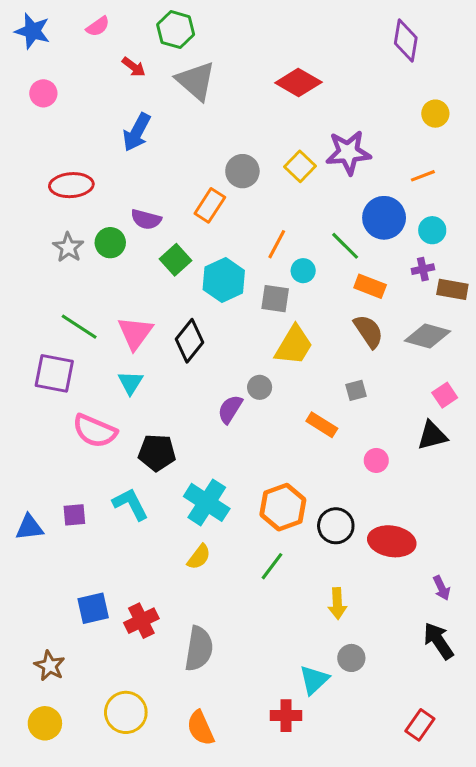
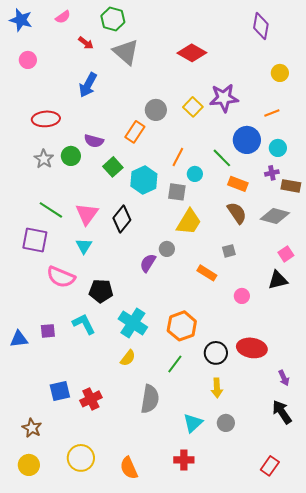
black circle: (336, 526) -> (216, 353), moved
gray semicircle: (199, 649) -> (150, 399), moved
cyan triangle: (314, 680) -> (193, 423), moved

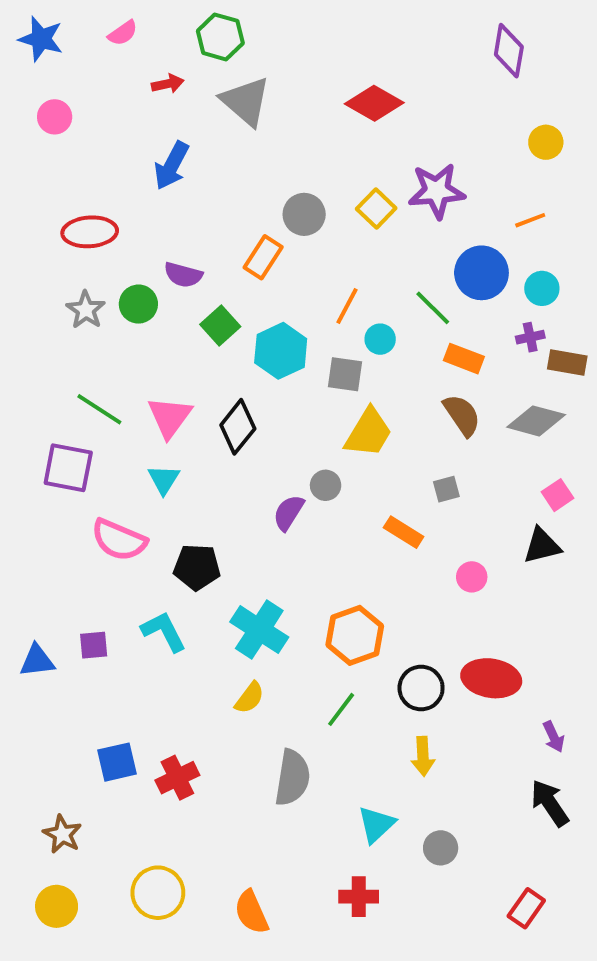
red arrow: (86, 43) -> (168, 84), turned -49
gray circle: (226, 423) -> (441, 848), moved

